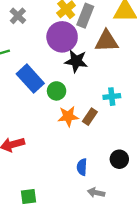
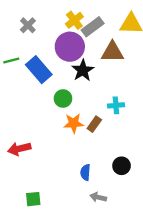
gray rectangle: (85, 16) -> (93, 27), turned 30
black star: (76, 61) -> (83, 70), turned 30
blue rectangle: (30, 79) -> (39, 70), moved

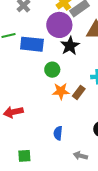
blue rectangle: (39, 70) -> (32, 44), turned -45
blue semicircle: (85, 172) -> (58, 133), moved

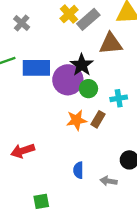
purple circle: (59, 25) -> (68, 80), moved
green circle: (52, 70) -> (88, 89), moved
gray arrow: (80, 156) -> (109, 181), moved

